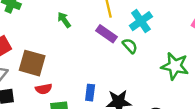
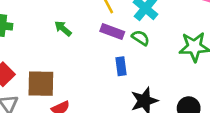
blue rectangle: (90, 93) -> (121, 66), moved

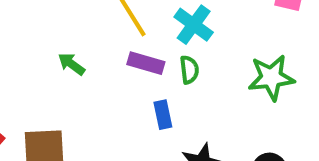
green semicircle: (141, 38) -> (189, 70), turned 54

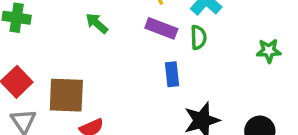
green star: (271, 78) -> (269, 51), size x0.6

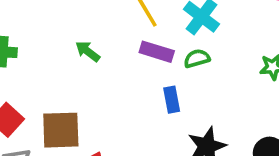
green semicircle: (198, 37) -> (197, 58), turned -100

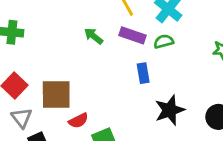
green arrow: (88, 51) -> (93, 36), moved

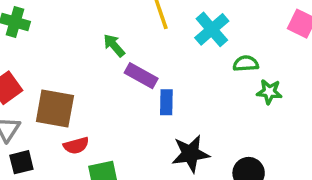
purple rectangle: (132, 35) -> (141, 76), moved
green semicircle: (164, 41) -> (246, 64), moved

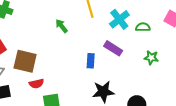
green semicircle: (246, 64) -> (143, 27), moved
purple rectangle: (141, 76) -> (113, 48), moved

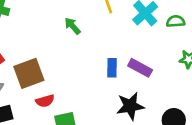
purple rectangle: (113, 48) -> (140, 68), moved
brown square: (25, 61) -> (29, 73), turned -30

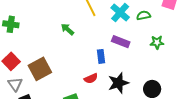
purple rectangle: (140, 68) -> (121, 42), moved
red semicircle: (45, 101) -> (91, 78), moved

